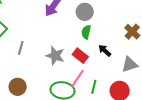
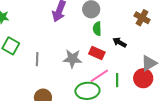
gray triangle: (130, 65) -> (149, 63), moved
pink line: (77, 78) -> (99, 76), turned 36

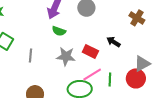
green semicircle: (97, 29) -> (59, 31), moved, turned -72

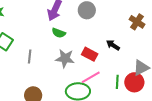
green line: (110, 79) -> (117, 82), moved

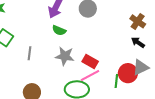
black arrow: (113, 45) -> (138, 42), moved
red rectangle: (90, 54) -> (90, 62), moved
red circle: (134, 82) -> (128, 73), moved

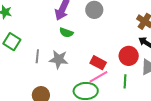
gray star: (65, 56) -> (59, 59), moved
red circle: (128, 73) -> (129, 56), moved

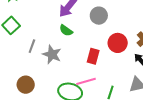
red circle: (129, 56) -> (118, 43), moved
red rectangle: (98, 63) -> (93, 56), moved, turned 63

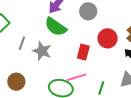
green semicircle: (66, 30) -> (56, 27), size x1.6

